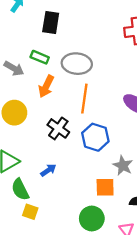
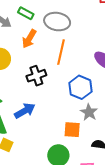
black cross: (58, 128) -> (36, 76), turned 30
blue hexagon: (95, 137) -> (80, 87), moved
blue arrow: (48, 170) -> (25, 111), size x1.5

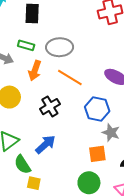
orange line: (61, 52) -> (70, 77), turned -60

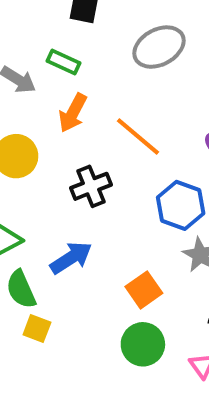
gray ellipse: (60, 47) -> (159, 47), moved, turned -35
orange square: (97, 154) -> (144, 290), moved, turned -36

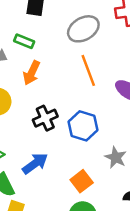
orange line: (138, 137) -> (88, 70), moved, turned 32
blue hexagon: (181, 205) -> (83, 126), moved

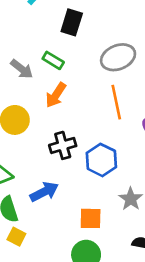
orange square: (82, 181) -> (91, 218), turned 30

